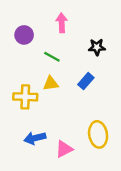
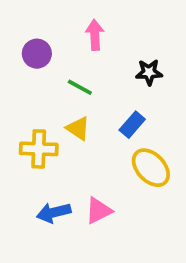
yellow triangle: (51, 83) -> (78, 128), turned 42
yellow ellipse: (98, 134) -> (151, 168), moved, turned -35
pink triangle: (64, 149) -> (99, 211), moved

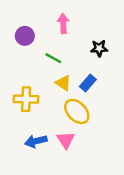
yellow triangle: (78, 128) -> (63, 83), moved
yellow ellipse: (151, 168) -> (77, 111), moved
pink triangle: (99, 211) -> (66, 140), turned -36

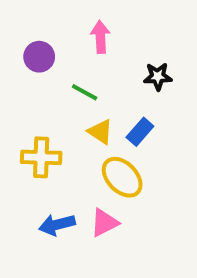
pink triangle: (66, 140) -> (104, 223), turned 36

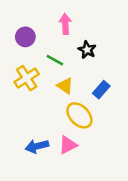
black star: (158, 76) -> (87, 50), moved, turned 30
blue rectangle: (140, 132) -> (101, 90), moved
yellow cross: (41, 157) -> (27, 78), moved, turned -35

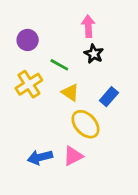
pink arrow: (65, 24) -> (88, 26), moved

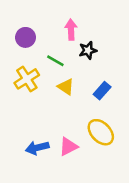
pink arrow: (88, 26) -> (71, 30), moved
black star: (94, 54) -> (88, 50), turned 30
yellow ellipse: (86, 124) -> (101, 132), moved

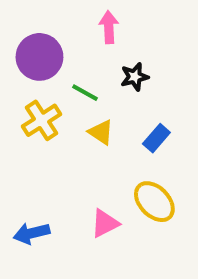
pink arrow: (71, 30) -> (109, 27), moved
purple circle: (25, 37) -> (39, 57), size x1.5
blue arrow: (37, 148) -> (32, 233), moved

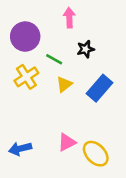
yellow triangle: (101, 132) -> (64, 84), turned 48
blue rectangle: (156, 138) -> (99, 88), size x1.5
yellow ellipse: (154, 202) -> (96, 154), moved

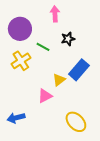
yellow triangle: (64, 84) -> (59, 80), moved
pink triangle: (67, 142) -> (45, 96), moved

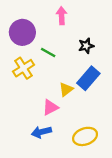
black star: (68, 39) -> (86, 46), moved
blue arrow: (16, 118) -> (41, 132), moved
yellow ellipse: (76, 122) -> (85, 136), turned -65

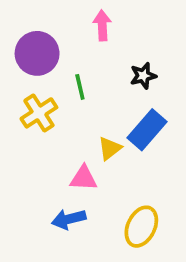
green line: (48, 53) -> (80, 87), turned 48
pink triangle: (50, 107) -> (84, 178), turned 30
yellow ellipse: (85, 136) -> (141, 227), turned -45

